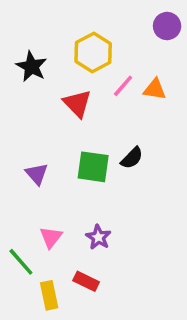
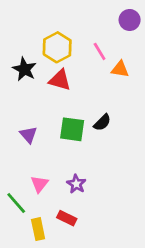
yellow hexagon: (93, 52) -> (57, 47), moved
black star: (32, 66) -> (24, 69), moved
pink line: (123, 86) -> (100, 51), moved, turned -72
red triangle: (77, 103) -> (60, 80), turned -30

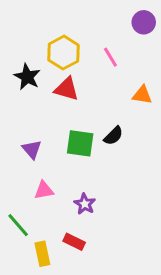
orange triangle: (120, 69) -> (142, 95), moved
pink triangle: (39, 184) -> (44, 190), moved, turned 42

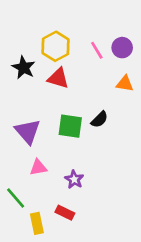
purple circle: (144, 22) -> (122, 48), moved
purple triangle: (32, 149) -> (28, 131), size x1.5

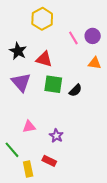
yellow hexagon: (56, 46) -> (42, 19), moved
green square: (70, 126) -> (53, 84), moved
purple triangle: (28, 131) -> (21, 82), moved

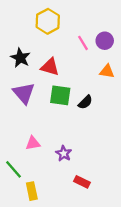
red rectangle: (49, 161) -> (82, 182), moved

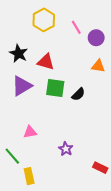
pink line: (83, 43) -> (76, 27), moved
purple triangle: (24, 93) -> (22, 86), turned 40
purple star: (64, 153) -> (66, 149), moved
red rectangle: (82, 182) -> (100, 168), moved

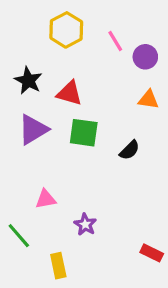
black semicircle: (78, 94) -> (130, 150), moved
purple star: (66, 149) -> (85, 224), moved
yellow rectangle: (29, 176) -> (58, 266), moved

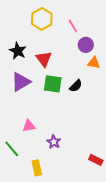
purple circle: (145, 57) -> (86, 45), moved
red triangle: (69, 93) -> (44, 59), turned 36
black semicircle: (130, 150) -> (76, 86), moved

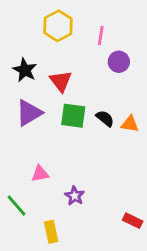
pink line: (73, 26) -> (101, 35), turned 40
orange triangle: (94, 63) -> (130, 124), moved
black semicircle: (76, 86) -> (105, 118), turned -96

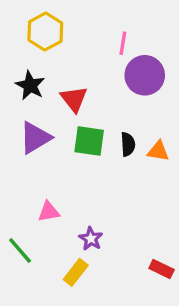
yellow hexagon: (58, 26) -> (45, 31), moved
purple circle: (119, 62) -> (145, 75), size x1.5
black semicircle: (105, 118) -> (128, 144), turned 48
yellow rectangle: (51, 232) -> (76, 272), moved, turned 50

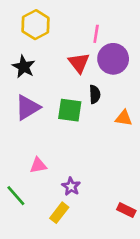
red triangle: (74, 99) -> (79, 63), moved
black semicircle: (128, 144) -> (95, 94), moved

